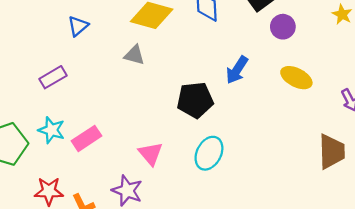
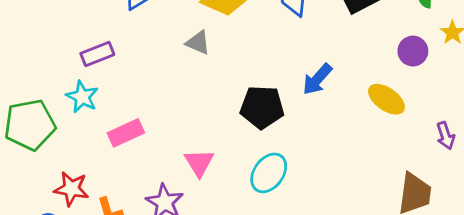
purple circle: (283, 27) -> (413, 51), moved
cyan star: (52, 130) -> (82, 97), moved

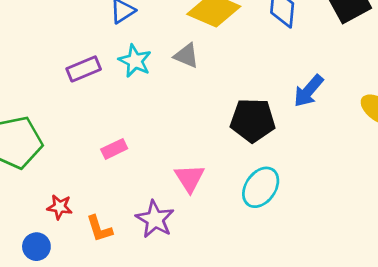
cyan star: (82, 97) -> (135, 61), moved
pink rectangle: (126, 133) -> (114, 149), size x0.7
red star: (71, 189) -> (60, 207), size x0.7

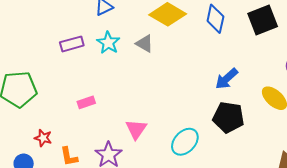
black pentagon: (253, 120) -> (228, 117), moved

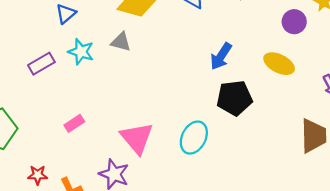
pink triangle: (136, 129) -> (137, 138), size x1.4

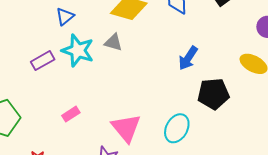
cyan star: (81, 52) -> (78, 50), size x1.4
blue arrow: (221, 56) -> (188, 58), moved

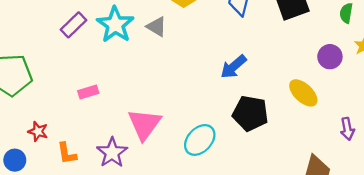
purple rectangle: (43, 61) -> (74, 25), turned -30

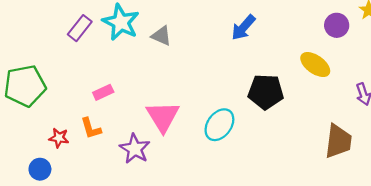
gray triangle: (157, 27) -> (161, 36), moved
blue arrow: (233, 67) -> (243, 28), moved
orange L-shape: (67, 153) -> (91, 128), moved

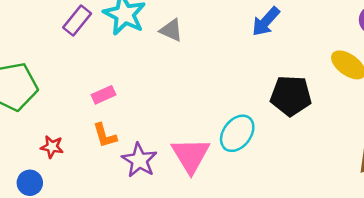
pink triangle: (163, 116) -> (191, 155), moved
orange L-shape: (91, 128) -> (105, 135), moved

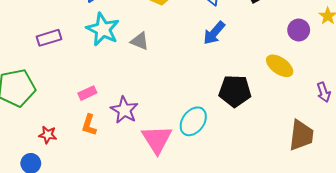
purple rectangle: (77, 21) -> (49, 38), moved, turned 35
orange L-shape: (105, 135) -> (89, 125), turned 35
purple star: (139, 160) -> (124, 110), moved

